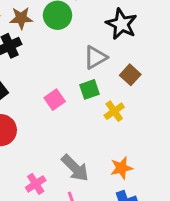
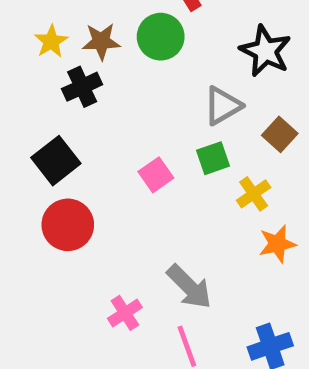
orange star: (121, 168) -> (277, 244), moved

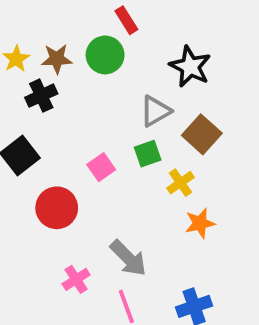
brown square: (280, 134) -> (202, 134), size x1.4
red circle: (68, 225) -> (57, 208), moved

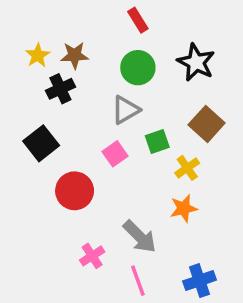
green circle: (105, 55) -> (138, 68), moved
gray triangle: (155, 111) -> (126, 110), moved
orange star: (200, 223) -> (184, 208), moved

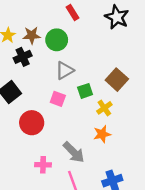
black star: (196, 62) -> (117, 17), moved
green circle: (138, 68) -> (57, 40), moved
pink square: (115, 154) -> (58, 99), turned -35
pink cross: (92, 256) -> (43, 165), turned 35

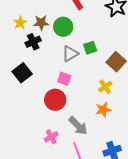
green square: (85, 91) -> (90, 48), moved
red circle: (32, 123) -> (55, 100), moved
pink cross: (43, 165) -> (51, 137), turned -32

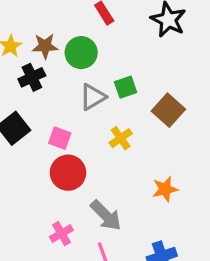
pink square: (64, 79) -> (60, 138), moved
yellow cross: (105, 87) -> (121, 138), moved
orange star: (103, 110) -> (165, 189), moved

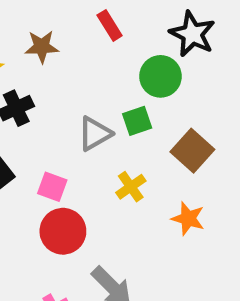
brown star: (45, 46) -> (42, 47), moved
green circle: (81, 53) -> (160, 76), moved
orange star: (165, 189) -> (188, 219), moved, turned 30

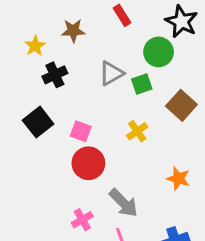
gray triangle: (95, 134) -> (111, 73), moved
orange star: (188, 219) -> (178, 178), moved

